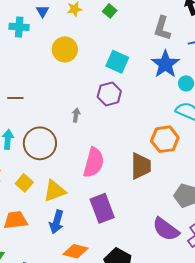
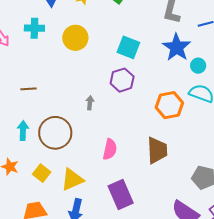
cyan cross: (19, 27) -> (34, 28), moved
orange hexagon: (165, 139) -> (169, 105), moved
pink semicircle: (94, 163) -> (110, 149), size x0.7

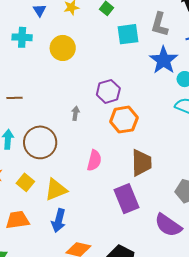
cyan square: (128, 47) -> (128, 34), moved, turned -30
orange hexagon: (169, 105) -> (124, 120), moved
purple rectangle: (121, 195) -> (126, 199), moved

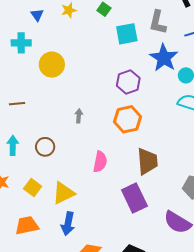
yellow circle: (63, 48) -> (52, 65), moved
purple hexagon: (108, 91) -> (128, 82), moved
brown circle: (40, 142) -> (45, 147), size x0.6

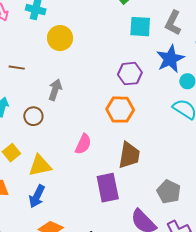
gray arrow: (79, 116) -> (55, 90), moved, size x1.5

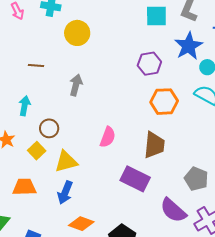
orange hexagon: (120, 110) -> (164, 102), moved
brown circle: (33, 116) -> (49, 128), moved
purple rectangle: (108, 188) -> (135, 179), turned -48

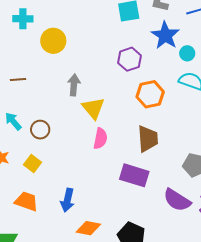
gray arrow: (76, 85) -> (74, 85), moved
cyan arrow: (24, 106) -> (13, 121), turned -42
brown circle: (49, 128) -> (40, 130), moved
yellow triangle: (66, 162) -> (93, 108), moved, turned -45
orange trapezoid: (24, 187) -> (26, 201), turned 30

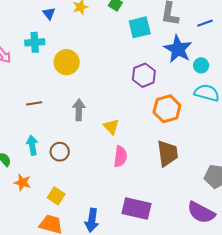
gray arrow: (74, 85) -> (79, 110), moved
yellow triangle: (93, 108) -> (111, 127), size x0.7
cyan arrow: (13, 121) -> (32, 145), turned 36
yellow square: (33, 164) -> (56, 196), moved
purple rectangle: (134, 175) -> (136, 208), moved

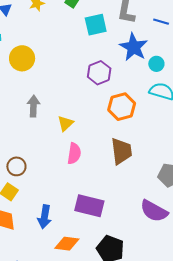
blue line: (205, 23) -> (161, 22), turned 35
yellow triangle: (111, 127) -> (65, 123), turned 30
brown circle: (60, 152) -> (16, 166), moved

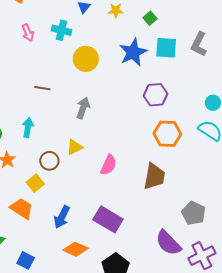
blue star: (134, 47) -> (133, 52), moved
yellow triangle: (65, 123) -> (75, 147), moved

